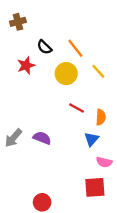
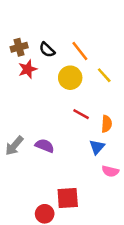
brown cross: (18, 22) -> (19, 47), moved
red square: (95, 187) -> (68, 198), moved

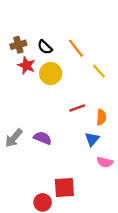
red star: (28, 69) -> (26, 65), turned -30
yellow circle: (70, 78) -> (51, 74), moved
red line: (81, 114) -> (77, 108), turned -49

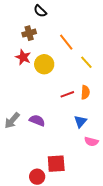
brown cross: (18, 45) -> (29, 33), moved
black semicircle: (45, 47) -> (40, 11), moved
orange semicircle: (101, 117) -> (85, 92), moved

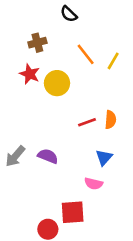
black semicircle: (40, 11) -> (69, 14), moved
yellow line: (86, 62) -> (113, 61), moved, turned 72
pink semicircle: (91, 142) -> (94, 184), moved

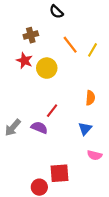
red line: (87, 122) -> (52, 111), moved, turned -32
pink semicircle: (94, 184) -> (95, 155), moved

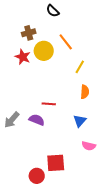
yellow line: (92, 50) -> (80, 67), moved
yellow circle: (47, 68) -> (44, 51), moved
red line: (52, 111) -> (49, 104), turned 56

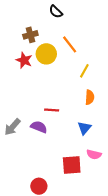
red square: (56, 163) -> (72, 165), moved

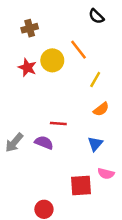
black semicircle: (56, 12) -> (96, 16), moved
brown cross: (30, 35) -> (30, 28), moved
orange semicircle: (90, 97) -> (101, 109), turned 48

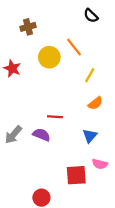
red star: (27, 68) -> (12, 68), moved

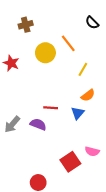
black semicircle: (91, 16) -> (92, 23), moved
blue triangle: (90, 136) -> (78, 113), moved
red square: (76, 175) -> (70, 162), turned -30

